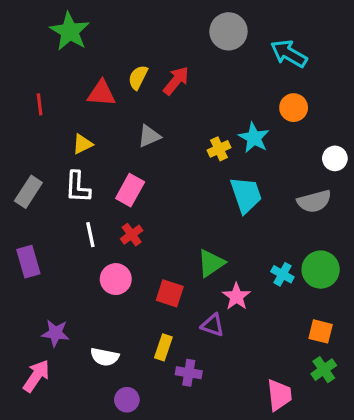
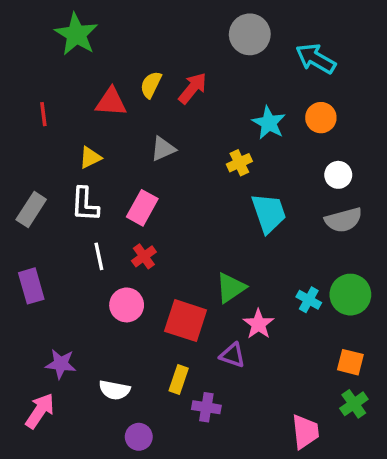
cyan star: (254, 138) -> (269, 123), moved
white circle: (335, 158) -> (338, 175), moved
red square: (170, 293) -> (186, 321), size x1.4

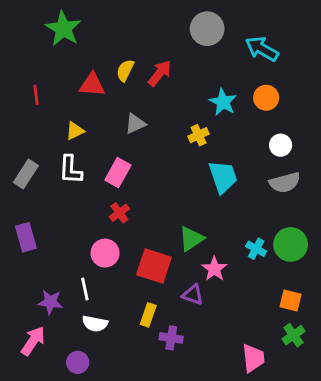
white line: (99, 256) -> (85, 289), moved
purple circle: (139, 437) -> (78, 362), moved

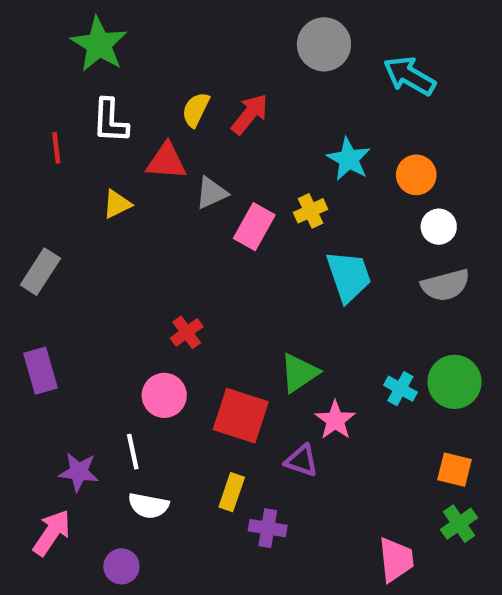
red triangle: (92, 85) -> (166, 161), moved
orange circle: (266, 98) -> (416, 175), moved
white L-shape: (70, 170) -> (110, 121), moved
pink rectangle: (118, 173) -> (254, 227), moved

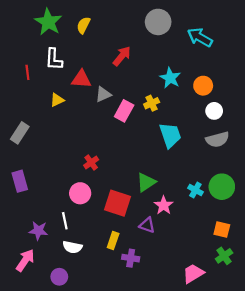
yellow semicircle: (196, 110) -> (83, 25), moved
pink trapezoid: (396, 560) -> (193, 273), turned -115

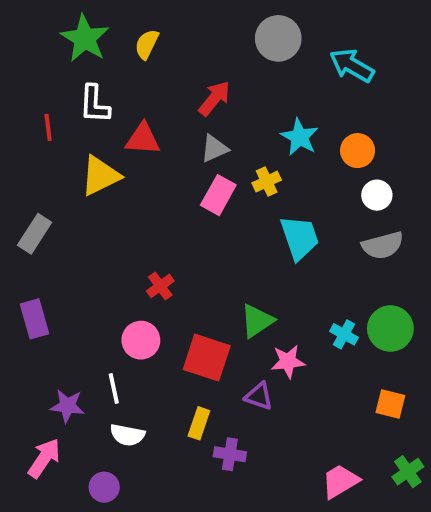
gray triangle: (103, 94) -> (214, 149), moved
yellow triangle: (57, 100) -> (100, 176), size x1.6
pink star: (164, 205) -> (288, 361), turned 30
green cross: (224, 256) -> (408, 472), moved

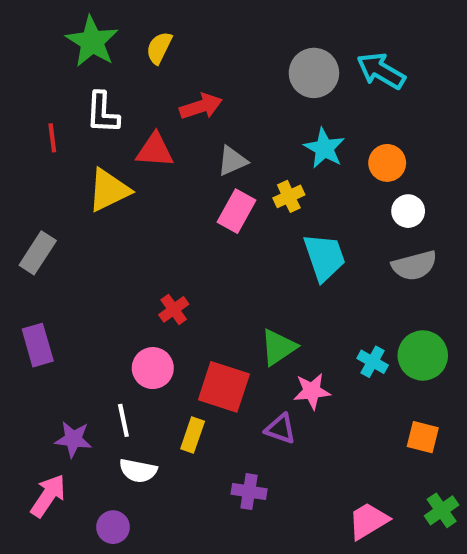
gray circle: (278, 38) -> (314, 73), moved
red arrow: (214, 98) -> (201, 106), moved, turned 33
yellow rectangle: (199, 423) -> (193, 435), moved

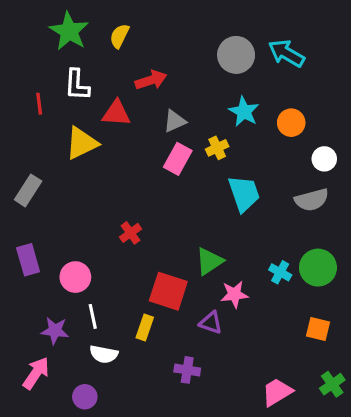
white circle: (408, 211) -> (324, 159), moved
pink circle: (153, 368) -> (75, 277), moved

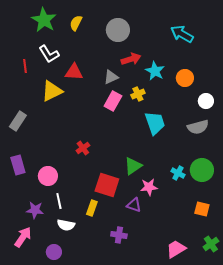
gray circle: (236, 55) -> (118, 30), moved
red arrow: (151, 80) -> (131, 59), moved
white L-shape: (77, 85) -> (49, 54), turned -35

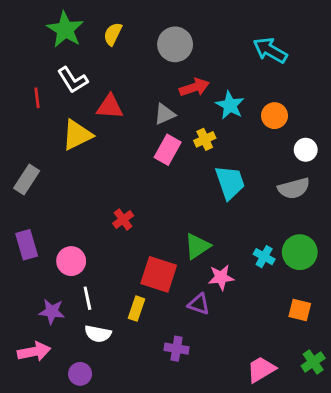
pink arrow: (23, 237) -> (34, 352), turned 45

